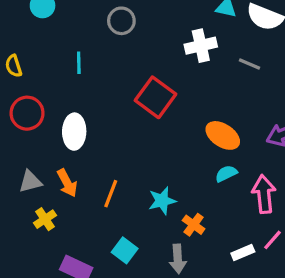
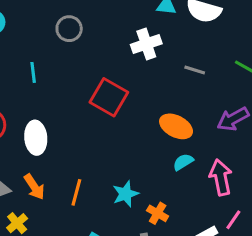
gray line: (250, 64) -> (195, 70), moved

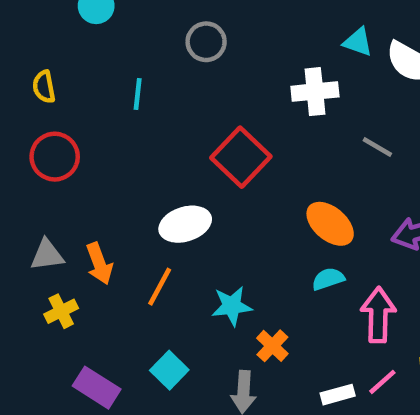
white ellipse: (36, 138) -> (185, 224), moved, turned 64

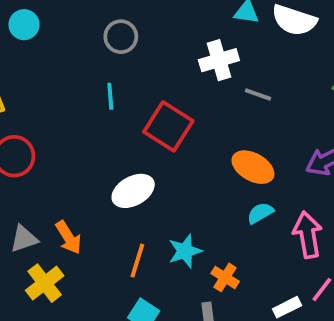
cyan line: (138, 94) -> (110, 96), moved
gray line: (377, 147) -> (258, 94), moved
orange line: (160, 287) -> (137, 261), moved
yellow cross: (61, 311) -> (45, 283), size x1.4

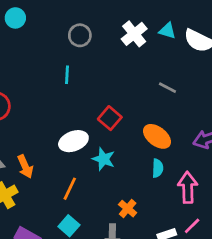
white cross: (219, 60) -> (134, 34), moved, turned -30
red square: (168, 126) -> (110, 118), moved, size x0.7
cyan semicircle: (260, 213) -> (158, 168), turned 114
cyan star: (185, 251) -> (104, 159), moved, turned 30

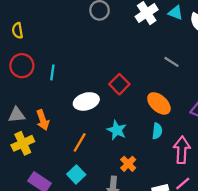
cyan line: (67, 75) -> (52, 72), moved
cyan star: (104, 159) -> (117, 130), moved

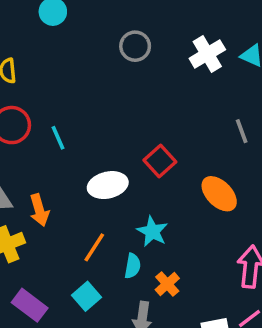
gray line: (171, 62) -> (242, 131), turned 35
cyan line: (52, 72) -> (58, 138), turned -35
cyan semicircle: (157, 131) -> (133, 266), moved

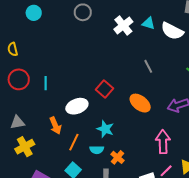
gray circle: (135, 46) -> (83, 12), moved
cyan line: (58, 138) -> (46, 83), turned 32
orange arrow: (39, 210) -> (55, 126), moved
cyan semicircle: (133, 266) -> (97, 150), turned 88

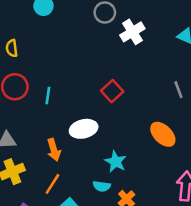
white cross: (123, 26) -> (132, 32), moved
red square: (104, 89) -> (112, 91), moved
orange line: (74, 142) -> (52, 184), moved

